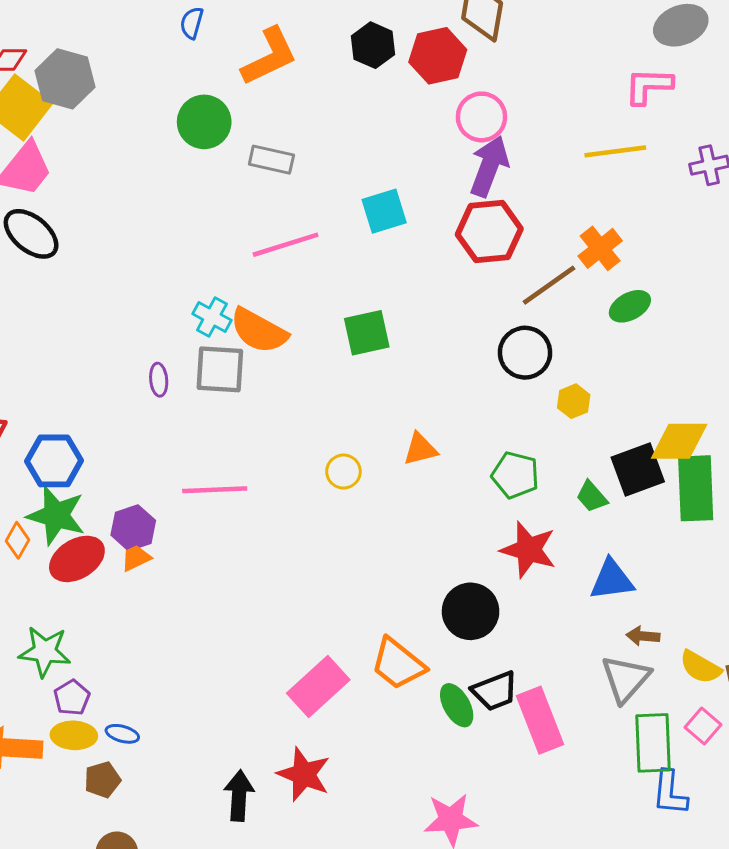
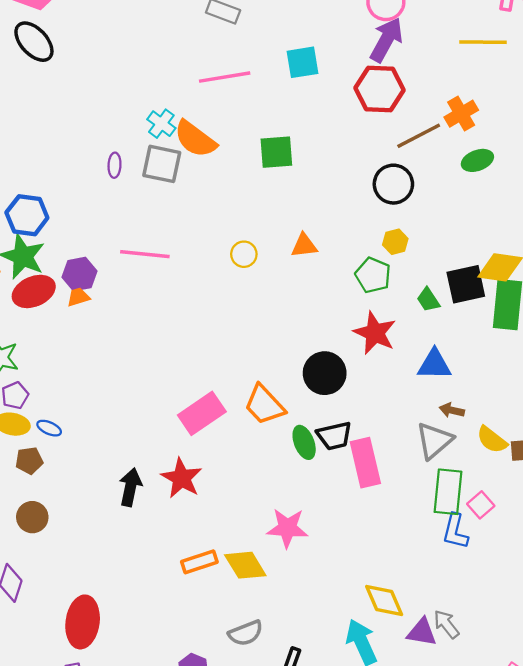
yellow hexagon: (574, 401) -> (395, 242), moved
pink square: (703, 726) -> (481, 505), moved

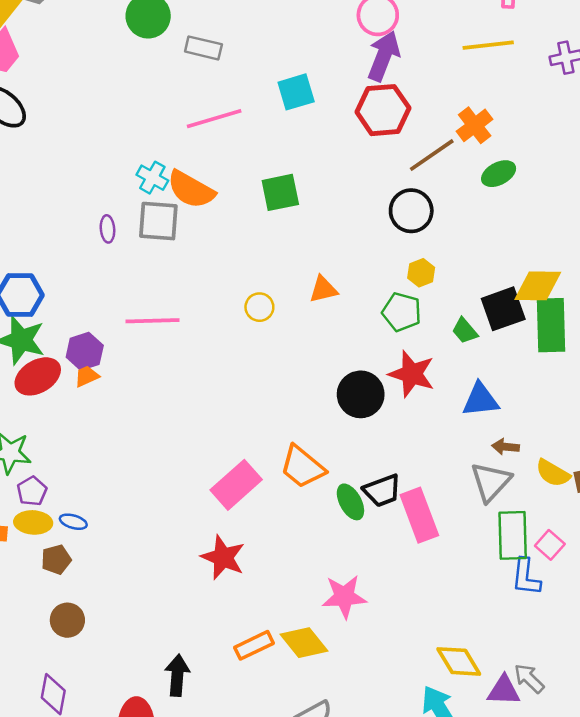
black circle: (325, 373) -> (361, 394), moved
black arrow: (130, 487) -> (177, 675), moved

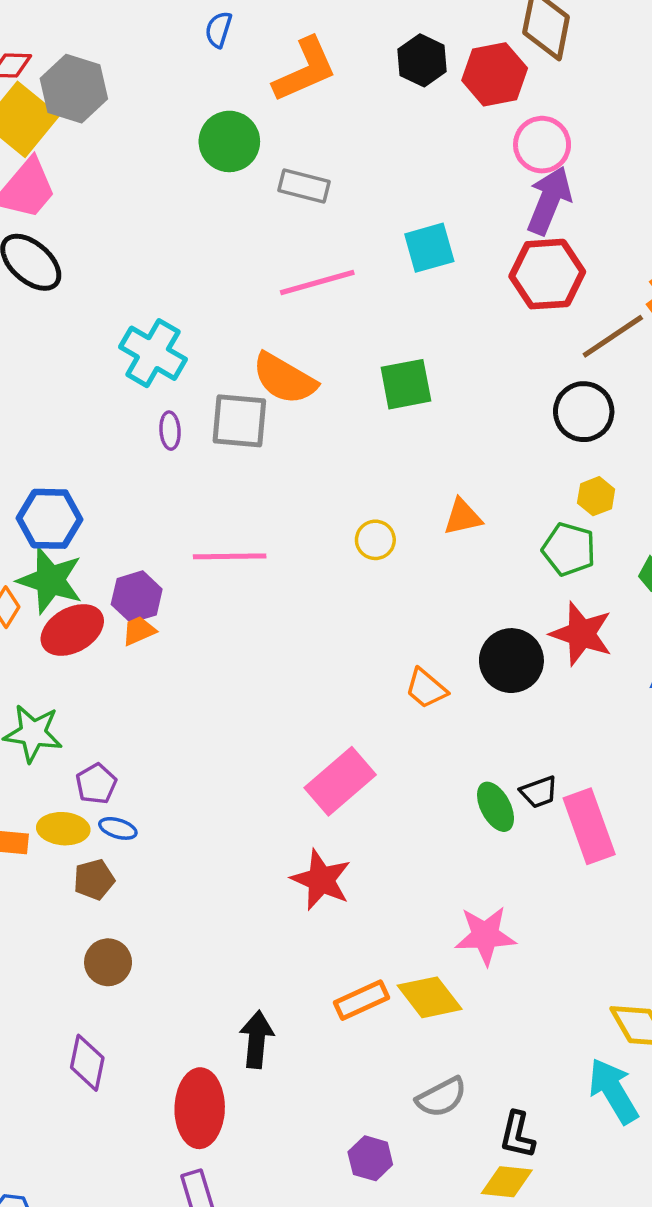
cyan cross: (152, 178) -> (153, 353), moved, size x1.5
orange trapezoid: (302, 467) -> (426, 688), moved, size x0.7
purple pentagon: (32, 491) -> (96, 784), moved
black trapezoid: (382, 491) -> (539, 792), size x0.7

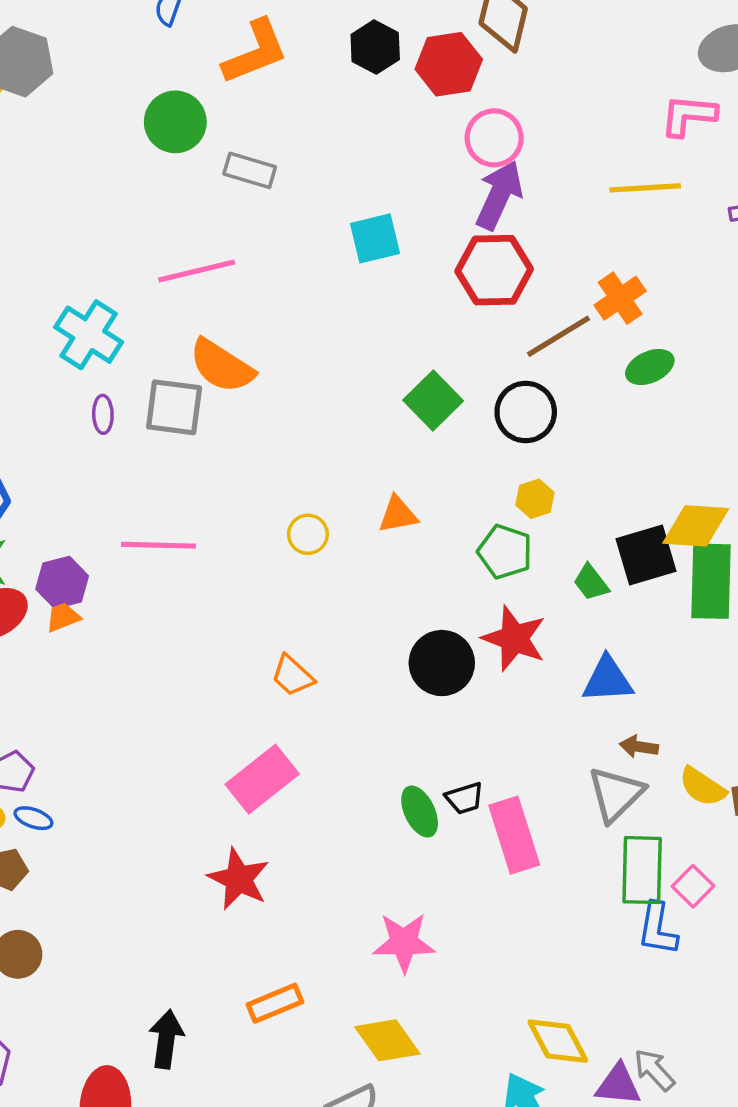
pink line: (317, 282) -> (197, 271), moved
green square: (406, 384) -> (433, 401), moved, turned -36
orange trapezoid: (426, 688) -> (292, 676), moved
yellow diamond: (430, 997) -> (387, 1040), moved

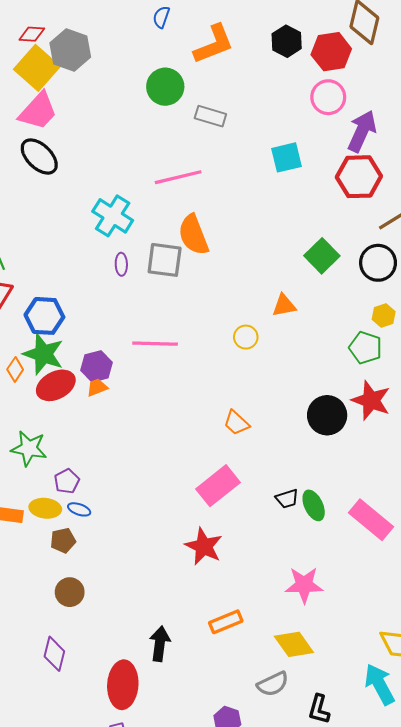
pink circle: (494, 138) -> (328, 97), moved
orange semicircle: (222, 366) -> (193, 235), turned 36
orange triangle: (398, 515) -> (284, 305), moved
black trapezoid: (464, 798) -> (287, 499), moved
pink rectangle: (514, 835) -> (371, 520), turned -33

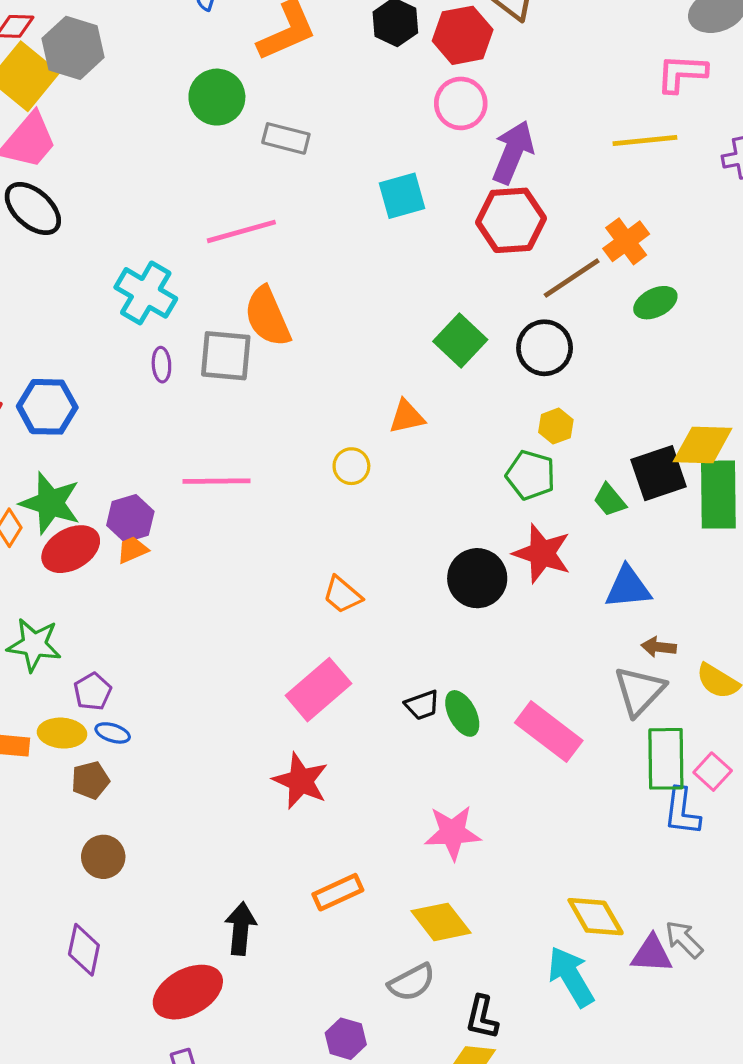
blue hexagon: (44, 316) -> (47, 407), moved
red ellipse: (123, 685) -> (188, 992), turned 60

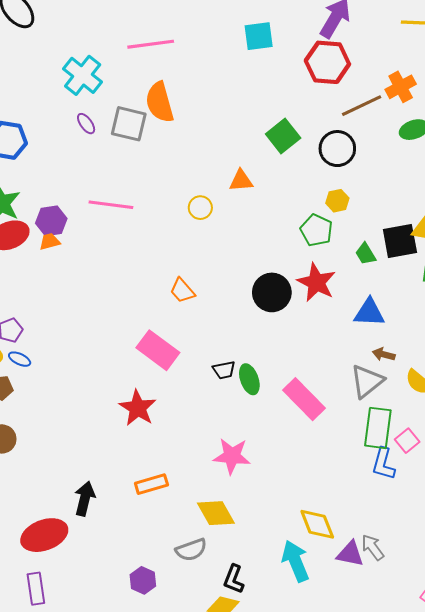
purple ellipse: (161, 365) -> (86, 124), turned -40
pink rectangle: (318, 690) -> (158, 350), turned 69

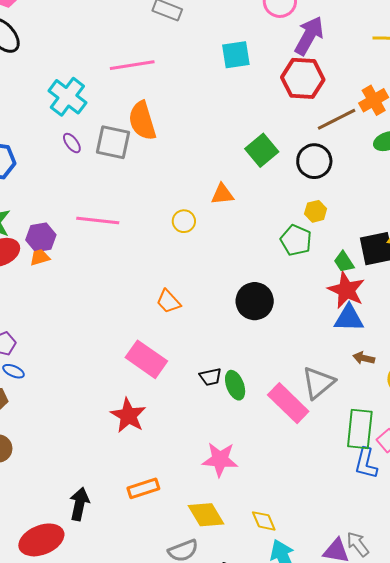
red star: (316, 282) -> (346, 290), moved
gray triangle: (367, 381) -> (318, 383), moved
yellow diamond: (317, 524) -> (264, 521), moved, size x0.7

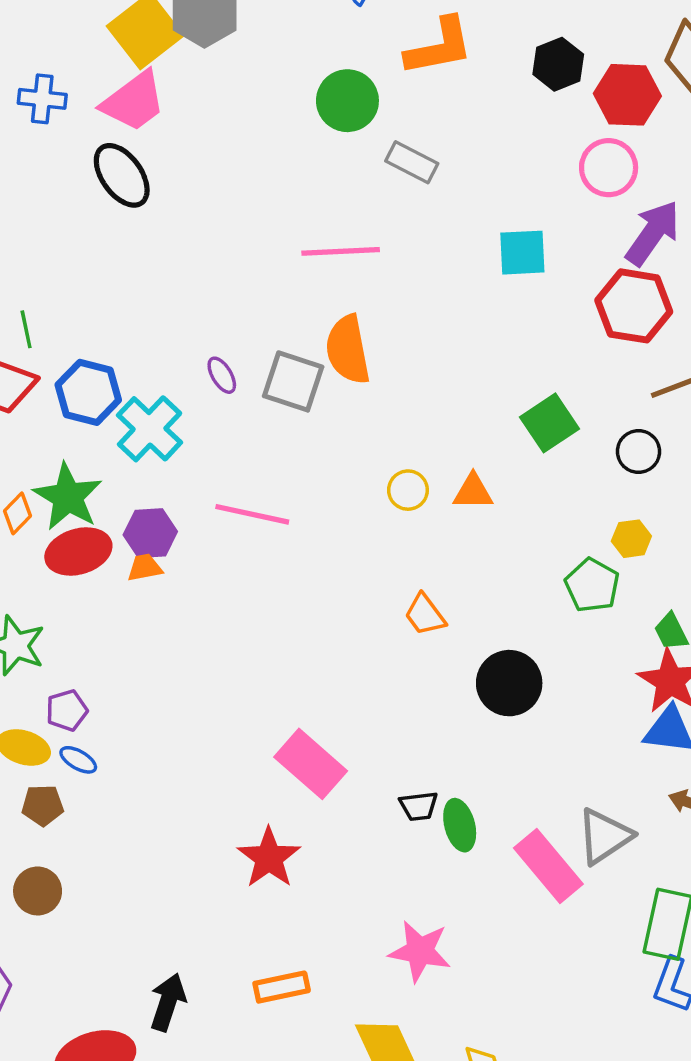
cyan cross: (67, 97) -> (150, 429), moved
black circle: (314, 161) -> (638, 452), size x0.7
yellow circle: (184, 221) -> (408, 490), moved
orange trapezoid: (168, 301) -> (425, 615), moved

